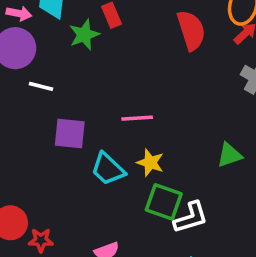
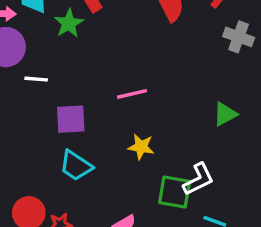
yellow star: (150, 163) -> (141, 147), moved
cyan trapezoid: (108, 169) -> (76, 166), moved
green square: (164, 202) -> (175, 192), moved

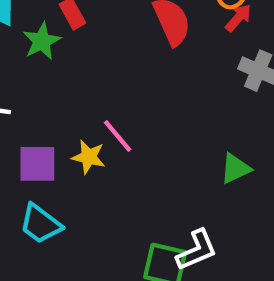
pink line: (132, 94) -> (118, 136), turned 60
yellow star: (141, 147) -> (89, 157), moved

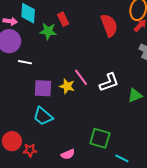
green star: (42, 41) -> (48, 31), turned 30
white L-shape: (197, 250) -> (109, 82), moved

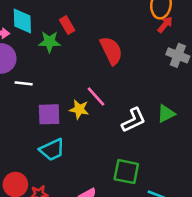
red semicircle: (109, 25) -> (111, 51), moved
white L-shape: (109, 82) -> (134, 120), moved
cyan trapezoid: (43, 116) -> (52, 150), turned -60

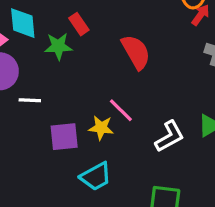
cyan trapezoid: (52, 150) -> (96, 176), moved

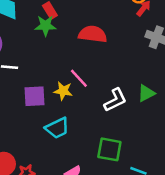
green star: (58, 46) -> (45, 26), moved
red semicircle: (136, 52) -> (93, 34), turned -56

